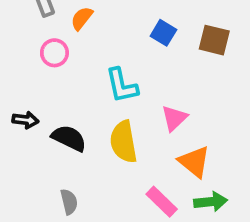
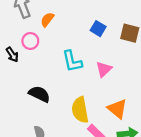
pink triangle: (174, 118) -> (104, 69), moved
black arrow: (25, 120) -> (12, 55), moved, turned 49
yellow semicircle: (123, 142) -> (80, 110), moved

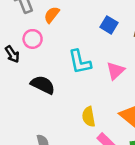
black semicircle: (39, 94) -> (43, 85), moved
yellow semicircle: (80, 110) -> (89, 117), size x0.7

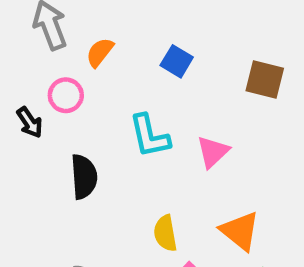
blue square: (109, 25) -> (177, 61), moved
black semicircle: (43, 85) -> (84, 177), turned 60

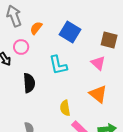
blue square: (177, 61) -> (70, 32), size x1.5
pink triangle: (213, 152) -> (98, 63), moved, turned -35
orange triangle: (240, 231) -> (98, 94), moved

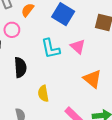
pink triangle: (98, 63) -> (78, 47), moved
yellow semicircle: (65, 108) -> (43, 94), moved

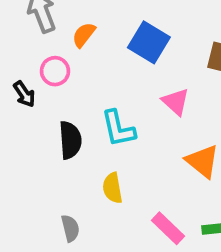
cyan L-shape: (51, 49) -> (118, 129), moved

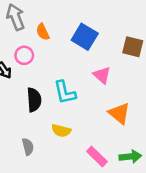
orange semicircle: (84, 35) -> (43, 32), turned -63
yellow semicircle: (112, 188) -> (61, 131), turned -66
gray semicircle: (70, 228) -> (28, 147), moved

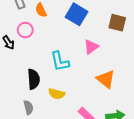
pink triangle: (102, 75) -> (91, 47), turned 42
black semicircle: (34, 100) -> (34, 79), moved

